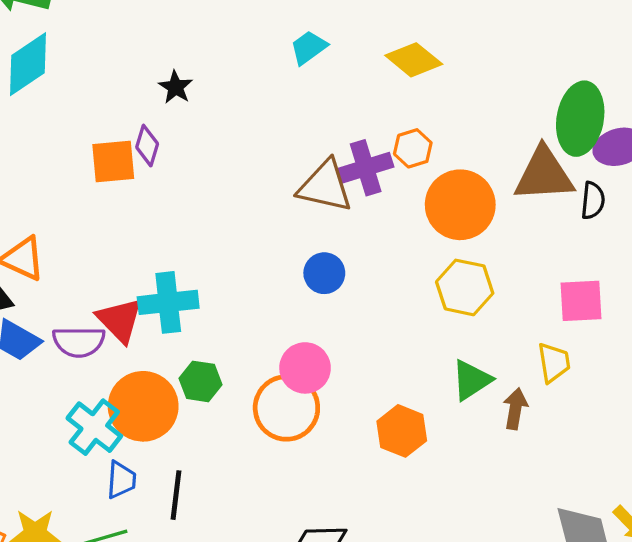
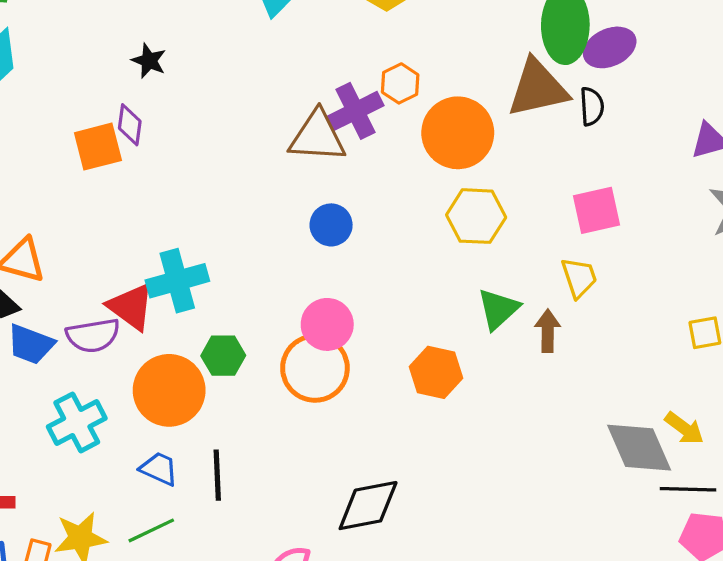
cyan cross: (94, 427) -> (77, 422), moved, turned 34
blue trapezoid: (121, 480) -> (159, 469), turned -60

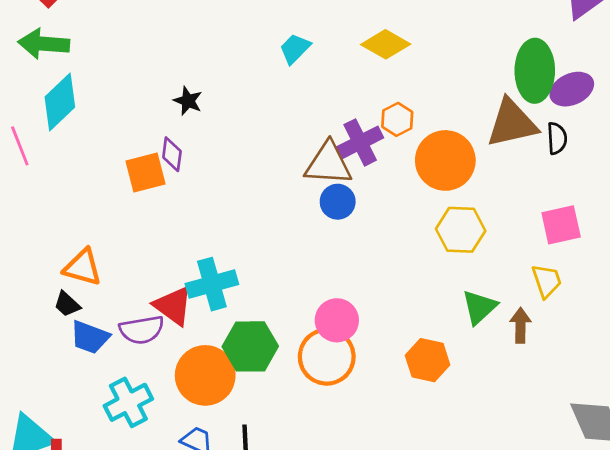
blue circle: (331, 225) -> (338, 202), moved
green hexagon: (223, 356) -> (250, 346), size x1.5

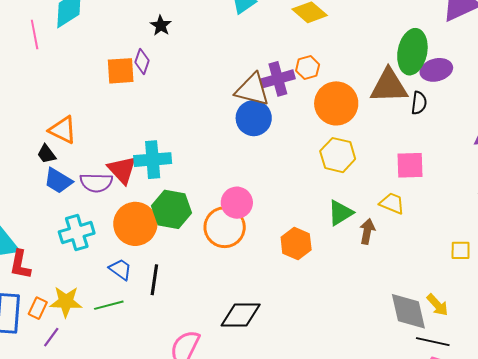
blue circle: (338, 202) -> (254, 118), size x1.4
yellow trapezoid: (547, 281) -> (392, 203), turned -60

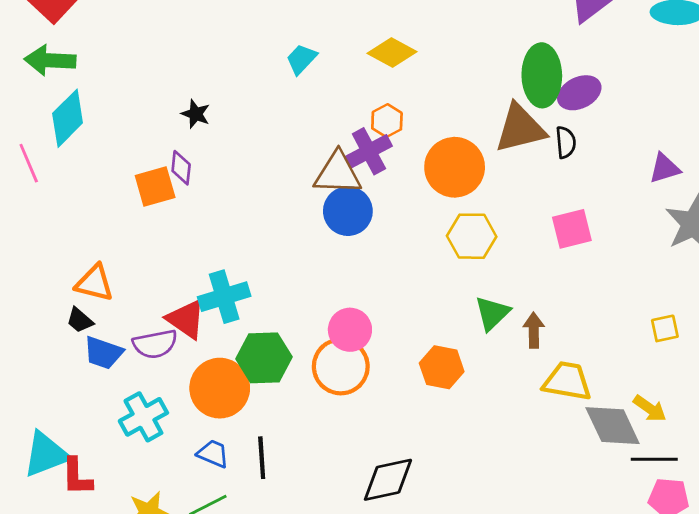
orange hexagon: (308, 68) -> (387, 121), moved
yellow trapezoid: (392, 203) -> (567, 381), moved, size x1.4

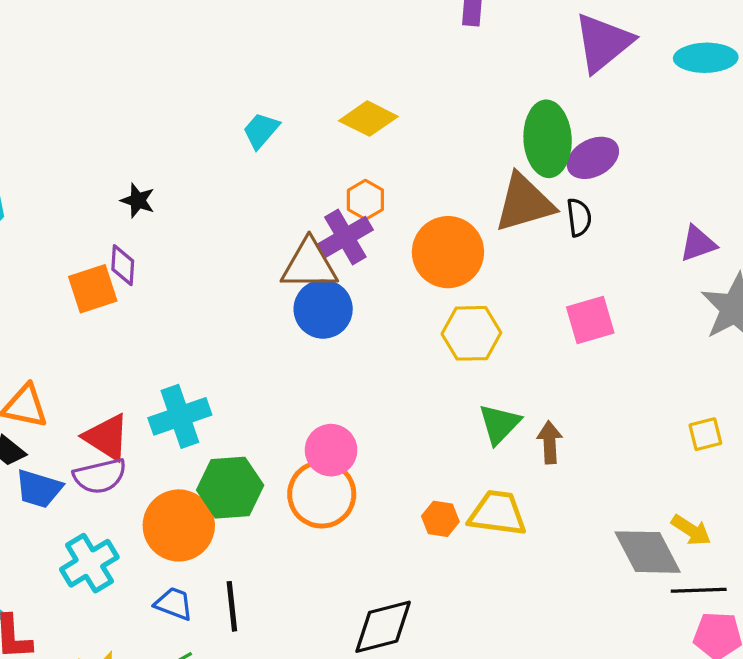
red triangle: (186, 319) -> (107, 437), moved
orange hexagon: (442, 367) -> (440, 519), moved, size x0.7
yellow trapezoid: (567, 381) -> (497, 513), moved

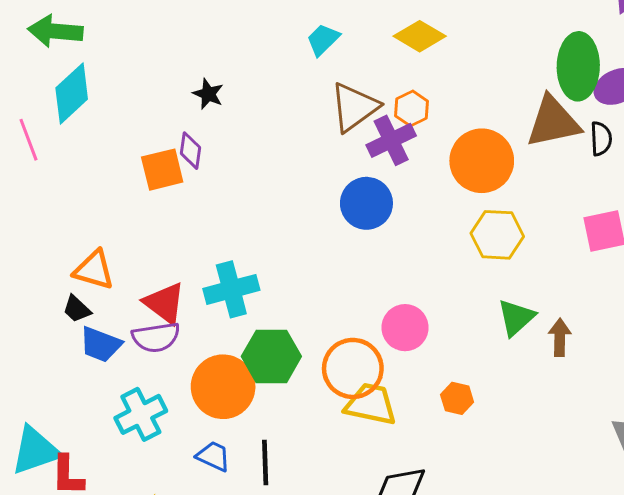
brown triangle: (309, 265) -> (354, 107), moved, turned -40
pink circle: (331, 450) -> (405, 328), moved
yellow trapezoid: (497, 513) -> (371, 404), moved

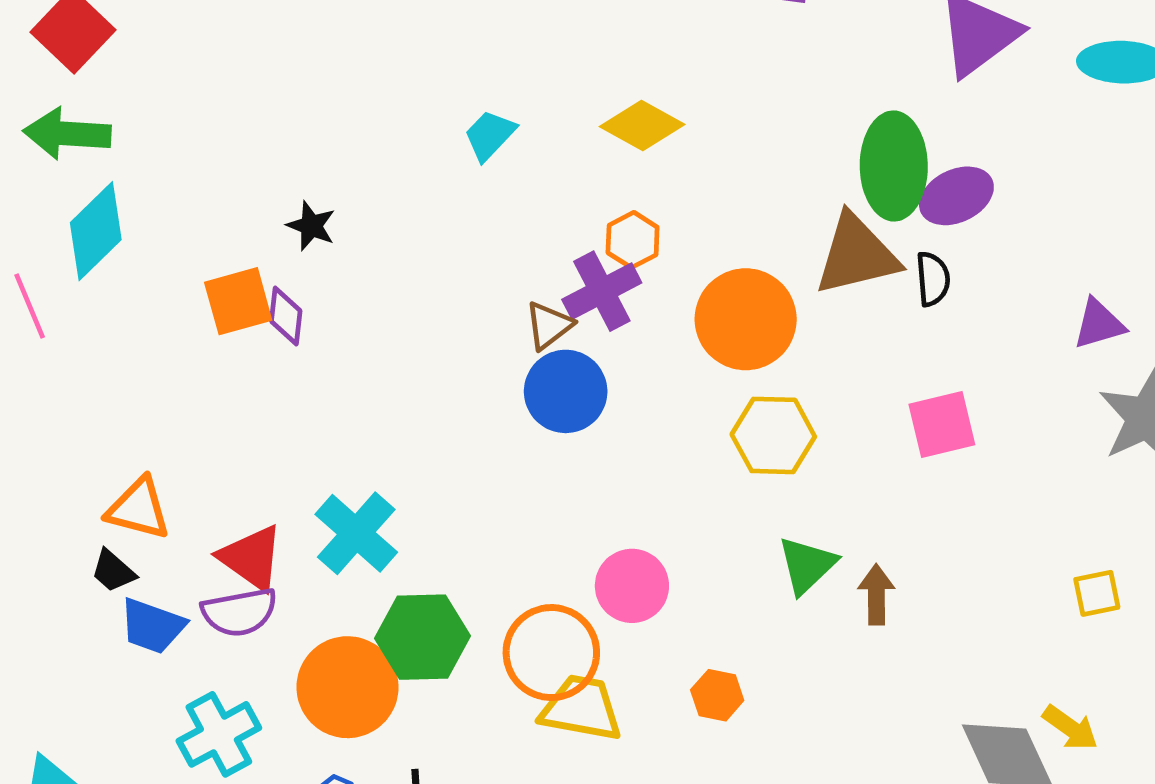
brown triangle: (354, 107) -> (549, 325), moved, size x0.6
orange square: (162, 170) -> (238, 301), moved
cyan cross: (231, 289) -> (356, 533), turned -32

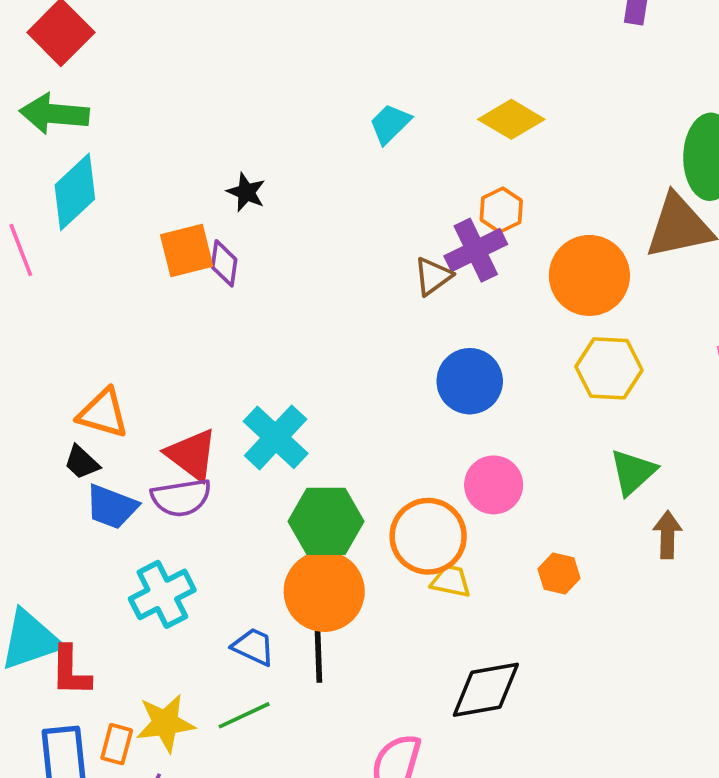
blue circle: (566, 391) -> (470, 381), moved
brown arrow: (876, 594) -> (667, 535), moved
orange circle: (347, 687) -> (324, 591), moved
yellow trapezoid: (581, 708) -> (451, 581), size x0.6

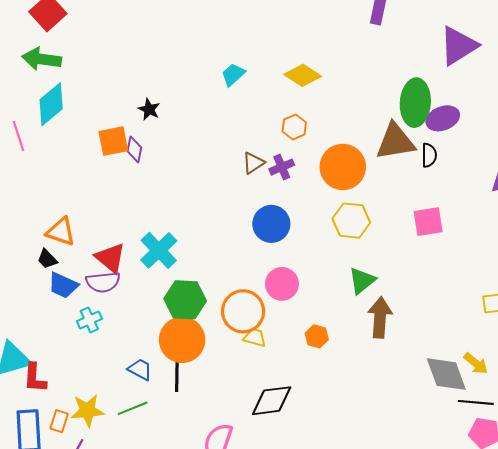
purple cross: (476, 250) -> (282, 167), moved, size x0.7
brown arrow: (667, 535) -> (380, 317), size x1.5
cyan cross: (162, 594) -> (89, 320), moved, size x0.7

